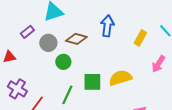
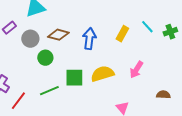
blue arrow: (107, 26) -> (89, 39), moved
pink arrow: (158, 64) -> (136, 70), moved
green line: (67, 95) -> (49, 91), turned 42

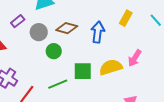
yellow rectangle: (122, 34) -> (126, 18), moved
pink arrow: (136, 70) -> (135, 58), moved

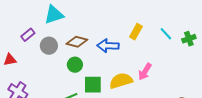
blue arrow: (98, 32) -> (108, 46), turned -95
green circle: (54, 51) -> (75, 65), moved

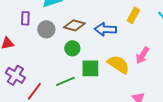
purple rectangle: (28, 35) -> (25, 18), turned -48
yellow semicircle: (121, 81) -> (118, 64), turned 50

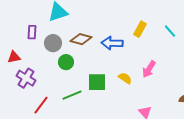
green circle: (72, 48) -> (66, 62), moved
yellow semicircle: (118, 64) -> (125, 78), size x0.6
purple cross: (15, 75) -> (26, 78), moved

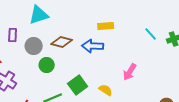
yellow rectangle: (140, 29) -> (106, 26), moved, turned 56
yellow semicircle: (125, 78) -> (106, 90), moved
green square: (97, 82) -> (78, 85), turned -36

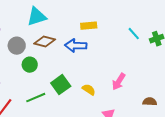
cyan triangle: (39, 15) -> (37, 17), moved
pink arrow: (130, 72) -> (119, 82), moved

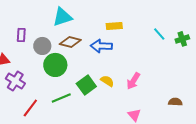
green circle: (30, 65) -> (55, 65), size x1.5
pink arrow: (119, 82) -> (133, 81), moved
yellow semicircle: (89, 90) -> (107, 81), moved

